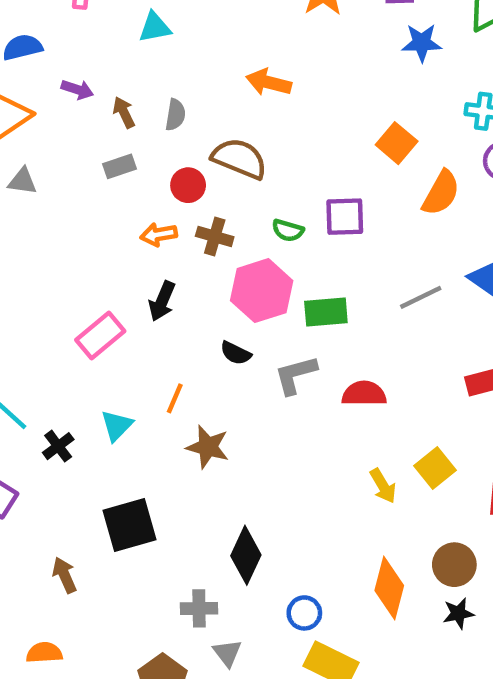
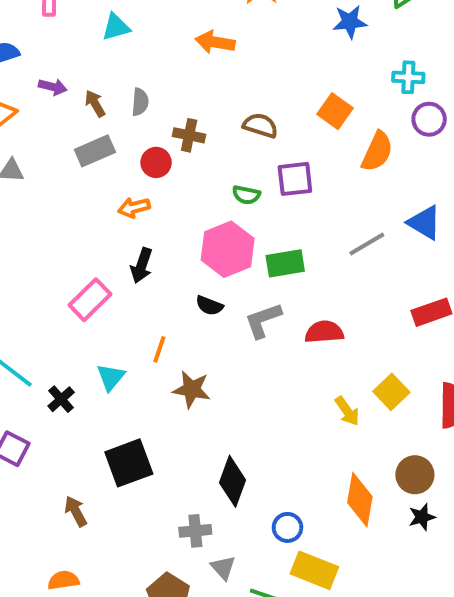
orange arrow: (269, 82) -> (215, 42), moved
brown semicircle: (239, 159) -> (260, 125), moved, size x0.7
gray rectangle: (119, 166) -> (95, 151), size x1.4
brown cross: (215, 237) -> (189, 135), moved

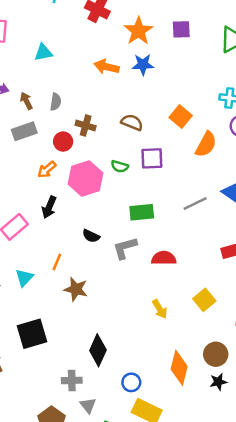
blue star: (350, 22) -> (143, 65), moved
orange arrow: (134, 208) -> (47, 170), turned -30
pink hexagon: (228, 249) -> (86, 178), moved
yellow arrow: (347, 411) -> (160, 309), moved

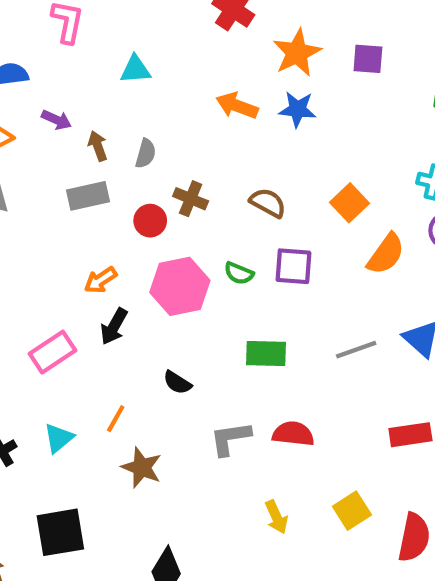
orange arrow: (47, 170) -> (100, 280), moved
gray L-shape: (125, 248) -> (230, 438), moved

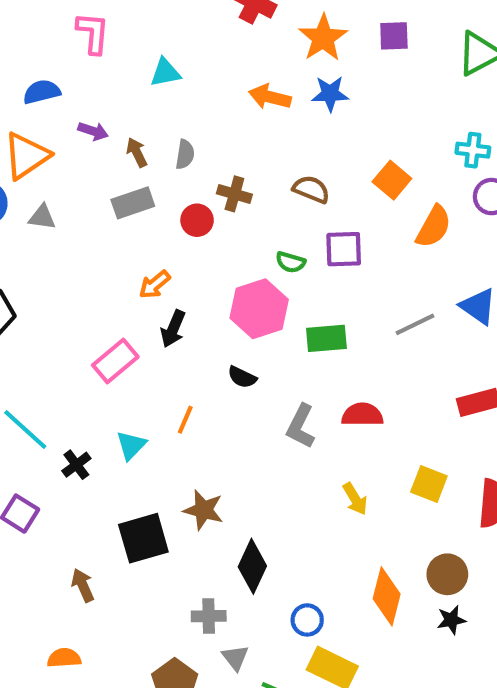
pink hexagon: (180, 286) -> (259, 309), moved
gray L-shape: (230, 438) -> (301, 426), turned -48
brown star: (142, 467) -> (204, 510), moved
yellow square: (352, 511) -> (429, 484), turned -30

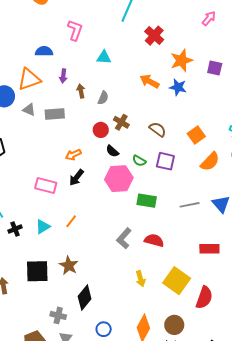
purple arrow: (93, 131) -> (63, 76), turned 64
gray rectangle: (133, 203) -> (55, 114), moved
pink rectangle: (115, 361) -> (46, 186), turned 40
black semicircle: (242, 377) -> (112, 151), moved
yellow square: (429, 484) -> (177, 281), size x1.5

